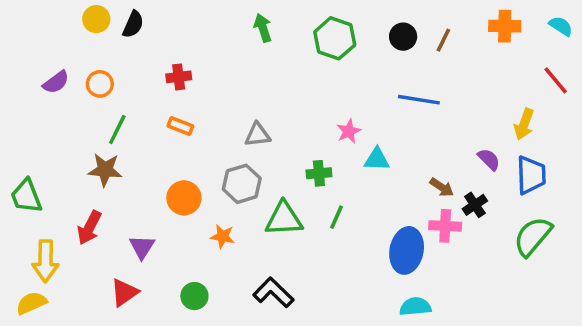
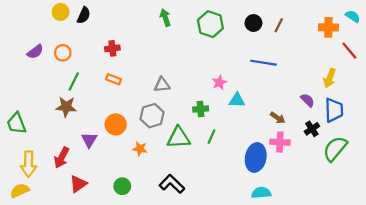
orange cross: (505, 26) -> (328, 27), moved
black cross: (475, 205) -> (312, 129), moved
red arrow: (89, 228) -> (62, 157), moved
purple triangle: (142, 247) -> (89, 140), moved

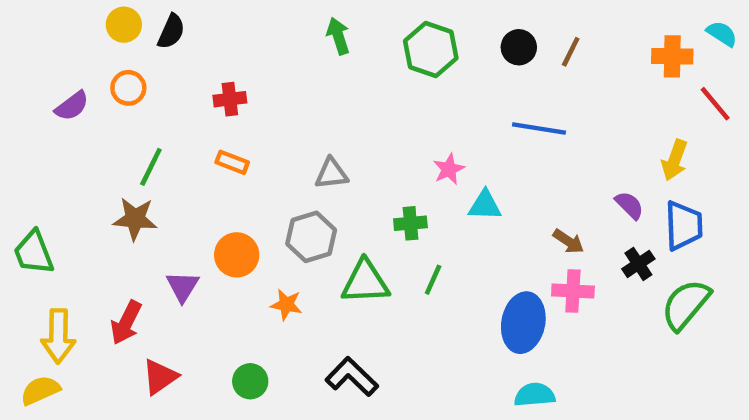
orange circle: (63, 53) -> (128, 88), moved

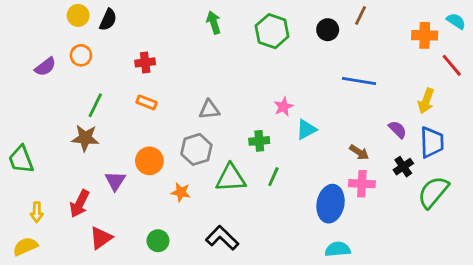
brown line: (571, 52) -> (360, 15), moved
blue line: (539, 129) -> (359, 81), moved
cyan triangle: (485, 205) -> (306, 129), turned -30
yellow arrow: (58, 336) -> (37, 212), size x0.6

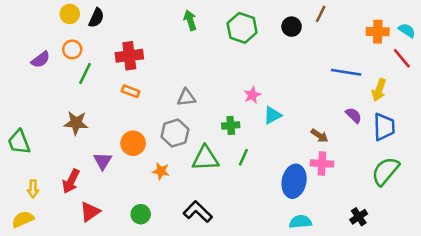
cyan semicircle: (456, 21) -> (407, 30), moved
red cross: (145, 62) -> (129, 56), size x1.5
blue line: (359, 81) -> (346, 72), moved
green line: (95, 105) -> (85, 73), moved
black cross: (403, 167) -> (359, 217), moved

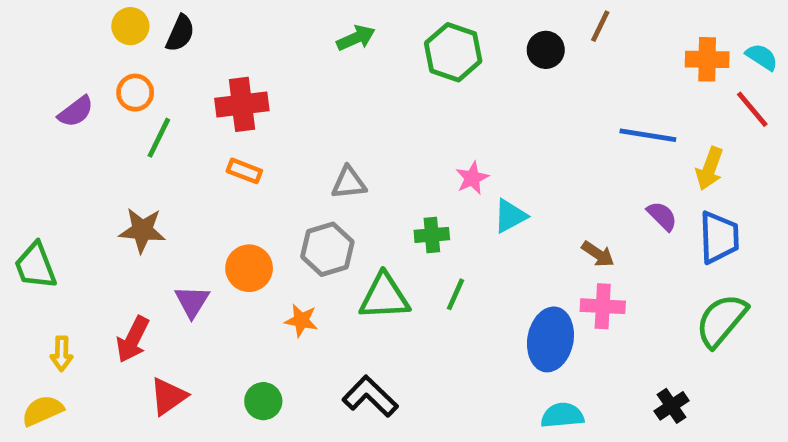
green arrow: (190, 20) -> (356, 38), turned 84

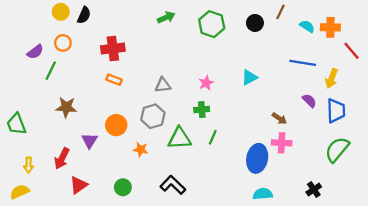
cyan semicircle: (762, 57) -> (307, 26), moved
green line: (159, 138) -> (51, 71), moved
pink star: (472, 178) -> (206, 83), moved
cyan triangle: (510, 216) -> (249, 77), moved

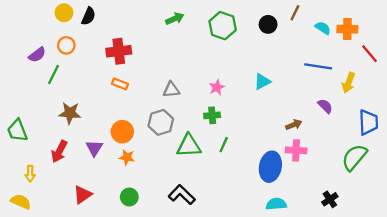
blue trapezoid: (336, 111) -> (368, 122), moved
brown arrow: (279, 118) -> (294, 125), turned -56
orange star: (141, 149) -> (127, 157), moved
red arrow: (62, 158) -> (59, 152), moved
yellow semicircle: (20, 192) -> (21, 202), turned 48

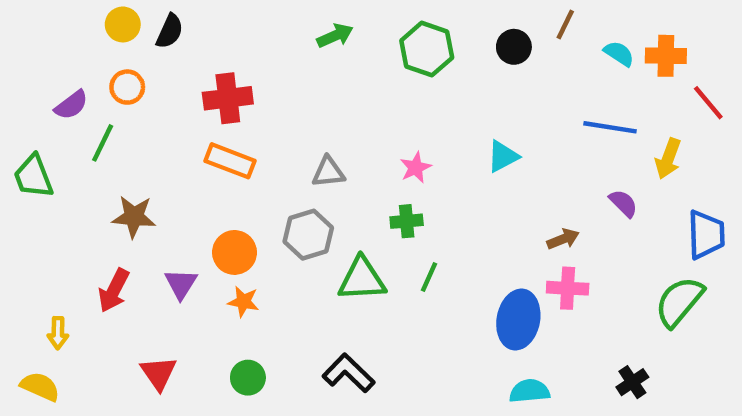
orange rectangle: (120, 84) -> (230, 161), size x1.5
green trapezoid: (17, 131) -> (33, 176), moved
red triangle: (83, 195) -> (159, 373), turned -30

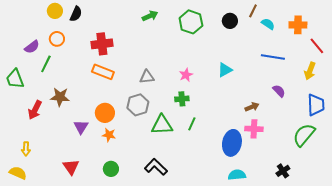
cyan semicircle: (619, 54) -> (268, 24), moved
yellow arrow: (668, 159) -> (310, 71), moved
red arrow: (114, 290) -> (35, 110), moved

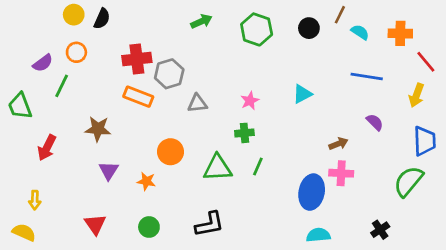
brown star: (60, 97) -> (98, 129), moved
gray hexagon: (138, 105) -> (169, 74), moved
orange circle: (105, 113) -> (170, 152), moved
black L-shape: (156, 167) -> (209, 224), turned 125

